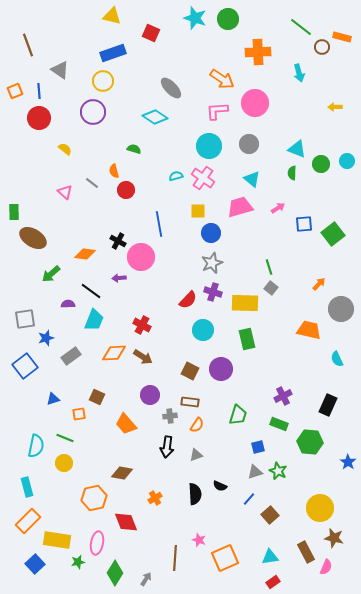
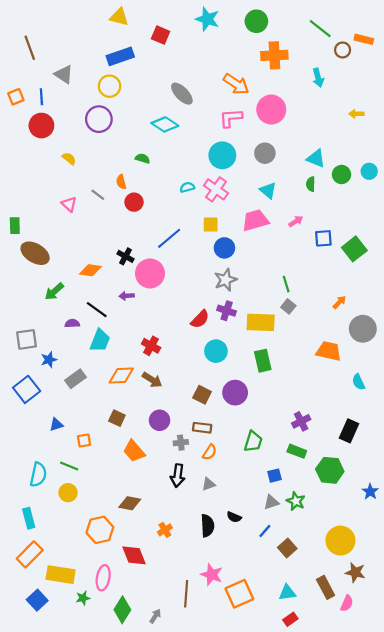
green circle: (228, 19) -> (256, 21), moved
blue line: (159, 224) -> (169, 238), turned 60
brown square: (97, 397) -> (117, 418), moved
pink star: (199, 540) -> (212, 575), size x1.5

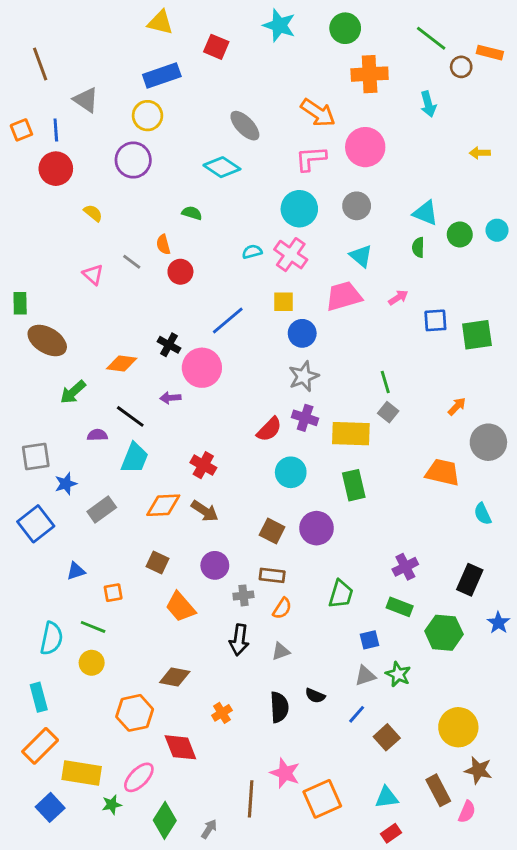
green square: (354, 249) -> (477, 335), turned 30
blue star: (370, 492) -> (498, 623), moved
pink ellipse: (103, 578) -> (139, 777), turned 35

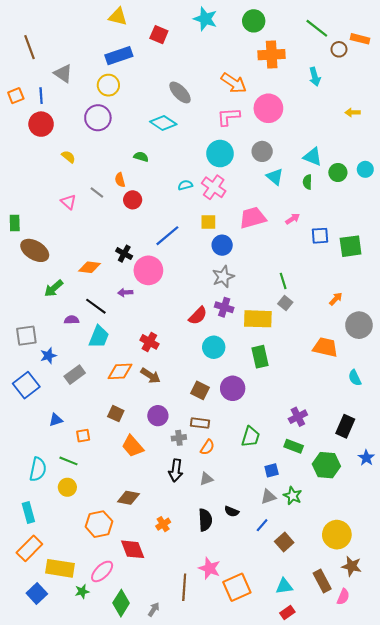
cyan triangle: (361, 256) -> (275, 177), moved

